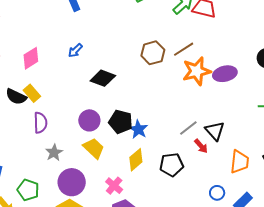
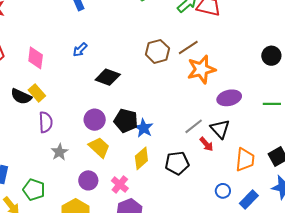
pink diamond: (31, 58) -> (36, 58), turned -50
purple ellipse: (225, 74) -> (229, 98), moved
purple circle: (72, 182) -> (88, 180), moved, size x0.7

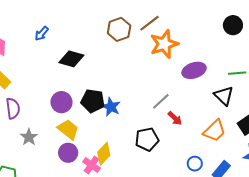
black triangle: (220, 129) -> (224, 96), moved
yellow diamond: (141, 158) -> (104, 154), moved
orange trapezoid: (245, 160) -> (215, 131), turned 45
purple circle: (88, 180) -> (68, 153), moved

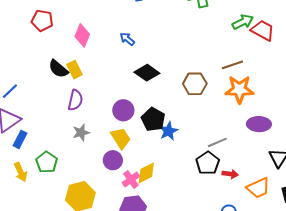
brown hexagon: (119, 29) -> (195, 84), moved
blue arrow: (42, 34) -> (127, 39), turned 70
red arrow: (175, 118) -> (230, 174), moved, turned -56
black pentagon: (147, 139) -> (208, 163), moved, turned 30

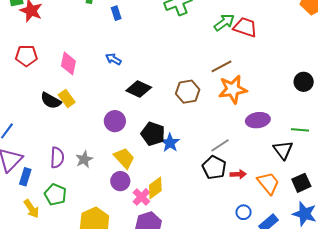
purple semicircle: (75, 100) -> (57, 158), moved
purple circle: (123, 110) -> (115, 121), moved
orange trapezoid: (258, 188) -> (268, 183), turned -95

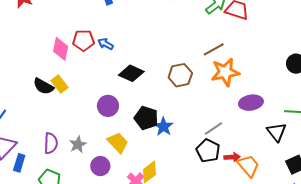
red pentagon: (26, 56) -> (83, 40), moved
purple circle: (120, 181) -> (100, 166), moved
orange trapezoid: (268, 183) -> (248, 166), moved

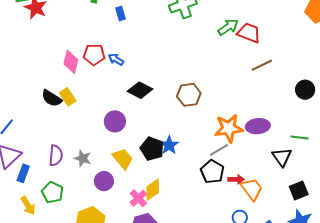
brown line: (214, 49) -> (262, 65), moved
orange star: (225, 72) -> (229, 128), moved
black pentagon: (146, 118) -> (152, 149), moved
gray star: (78, 145) -> (83, 158), turned -30

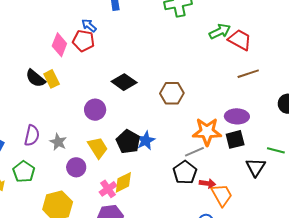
blue arrow: (116, 59) -> (89, 25), moved
purple ellipse: (258, 126) -> (237, 116), moved
black square: (299, 191) -> (235, 139), moved

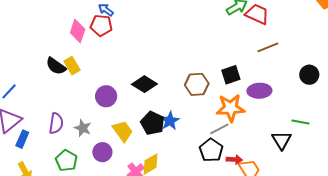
black diamond: (124, 82) -> (144, 84), moved
brown hexagon: (172, 93) -> (197, 84), moved
purple circle: (95, 110) -> (106, 96), moved
black square: (235, 139) -> (231, 75), moved
green pentagon: (24, 172) -> (66, 161), moved

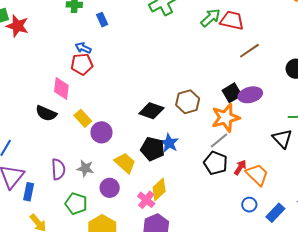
pink diamond: (78, 31) -> (61, 88), moved
yellow rectangle: (72, 66) -> (83, 118), moved
black square: (231, 75) -> (232, 93), moved
black diamond: (144, 84) -> (151, 111), moved
red arrow: (234, 160) -> (240, 167), turned -49

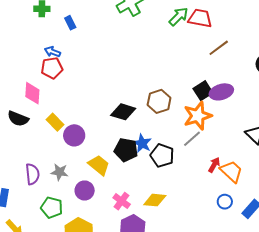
black pentagon: (216, 163) -> (162, 155), moved
yellow diamond: (159, 189) -> (155, 200), moved, turned 50

